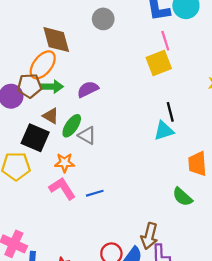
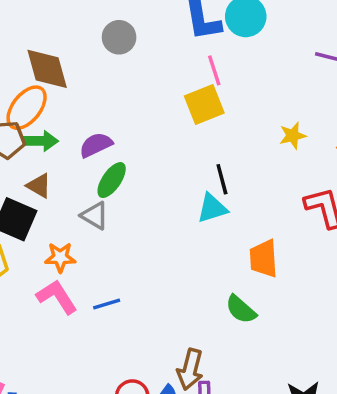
green ellipse: (72, 126) -> (112, 180), moved

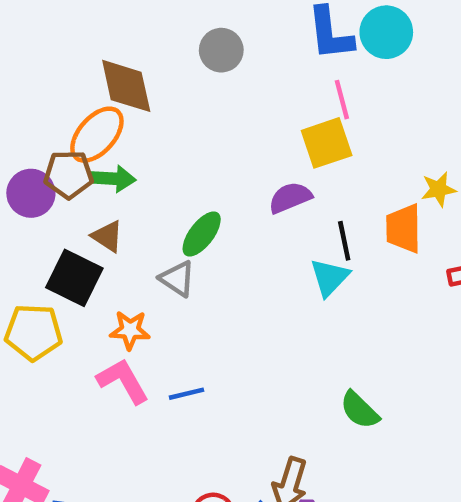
purple semicircle: (96, 145) -> (290, 198), moved
cyan triangle: (212, 208) -> (330, 277), turned -32
orange trapezoid: (264, 259) -> (404, 228), moved

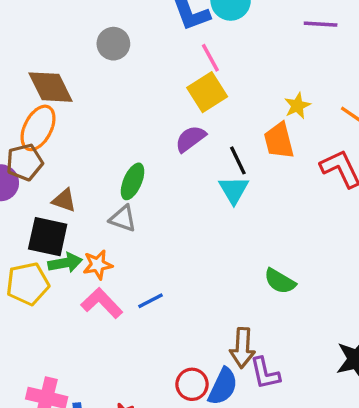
green arrow: (113, 179) -> (65, 263), moved

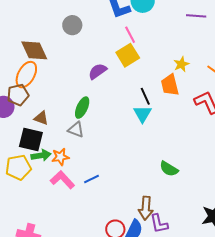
purple semicircle: (190, 139) -> (98, 71), moved

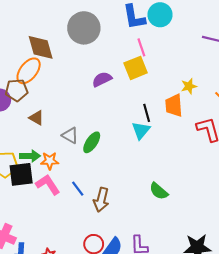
gray circle: (72, 25) -> (84, 28), size x1.6
green ellipse: (82, 108) -> (92, 142), moved
black square: (31, 140) -> (21, 174), moved, turned -30
blue line: (92, 179) -> (78, 189), turned 70
brown arrow: (146, 208) -> (101, 200), moved

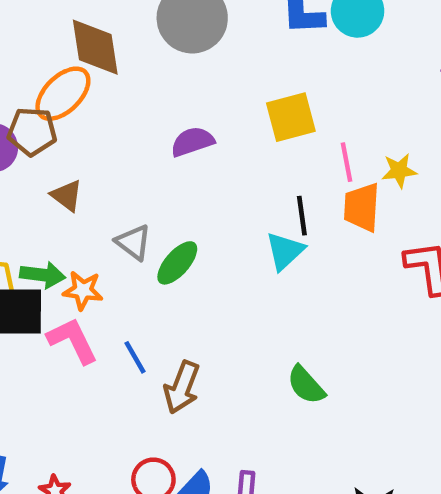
pink line: (141, 47) -> (347, 162), moved
purple semicircle: (102, 79) -> (192, 142), moved

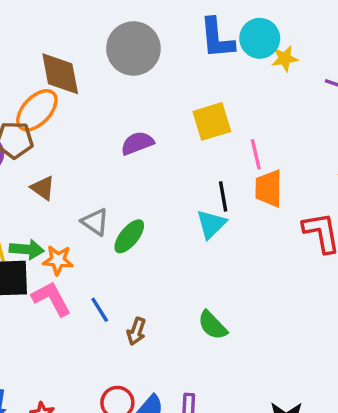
yellow star: (399, 171) -> (285, 59), moved
green semicircle: (306, 385) -> (212, 325), moved
brown arrow: (182, 387) -> (136, 331), size x0.7

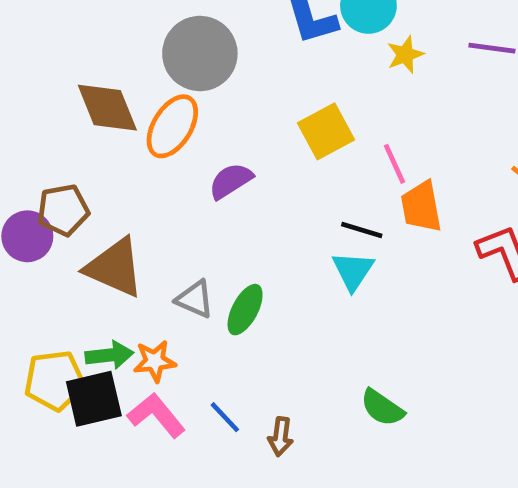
yellow star: (285, 59) -> (405, 55), moved
orange ellipse: (37, 110) -> (172, 126), moved
brown triangle: (43, 188) -> (115, 267), size x1.8
black line: (223, 196) -> (362, 230), turned -52

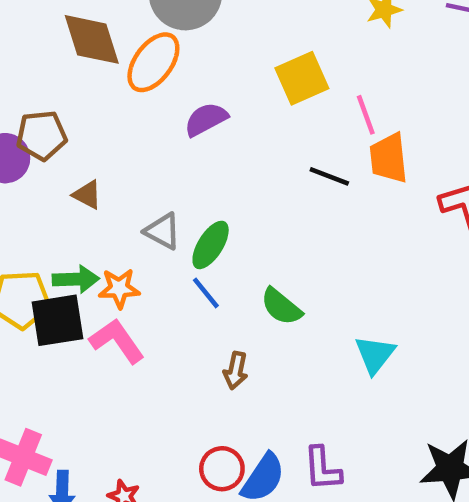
brown triangle: (115, 267) -> (87, 195), size x0.5
cyan triangle: (353, 271) -> (375, 355), moved
green semicircle: (382, 408) -> (281, 307), moved
blue line: (225, 417) -> (206, 293), moved

